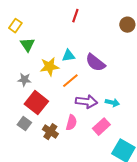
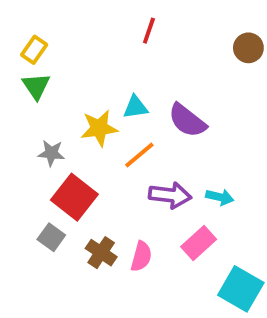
green triangle: (27, 45) -> (36, 86), moved
pink semicircle: (71, 123) -> (141, 256), moved

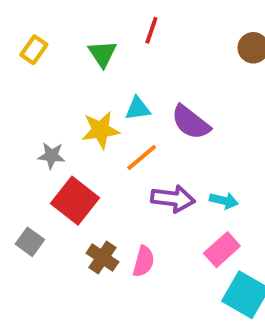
green triangle: (36, 86) -> (102, 54), moved
gray square: (51, 237) -> (30, 242), moved
pink rectangle: (199, 243) -> (222, 250), moved

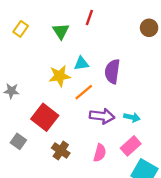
purple semicircle: (191, 122) -> (112, 71), turned 60
gray star: (51, 156) -> (11, 91), moved
pink semicircle: (144, 261) -> (100, 153), moved

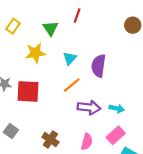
cyan triangle: (81, 63) -> (70, 58), turned -40
yellow star: (60, 76) -> (35, 53), moved
red square: (45, 117) -> (28, 91), moved, turned -35

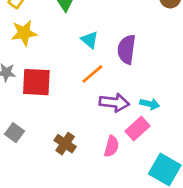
yellow star: (35, 53) -> (24, 33), moved
cyan triangle: (70, 58) -> (90, 40), turned -32
pink rectangle: (116, 135) -> (137, 129), moved

